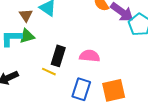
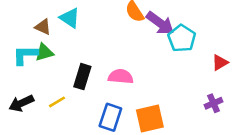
brown triangle: (26, 15) -> (43, 27), turned -32
yellow line: (49, 72) -> (57, 102), moved, turned -56

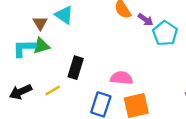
purple arrow: (160, 23) -> (146, 20), size x0.6
brown triangle: (43, 27) -> (40, 23), turned 35
pink semicircle: (121, 77) -> (121, 78), moved

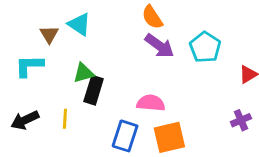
purple arrow: (146, 20) -> (159, 46), moved, size x1.5
green triangle: (41, 46) -> (84, 73), moved
yellow line: (53, 91) -> (65, 119), turned -56

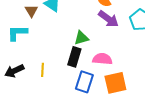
green triangle: (84, 73) -> (81, 38), moved
black rectangle: (94, 90) -> (74, 57), moved

